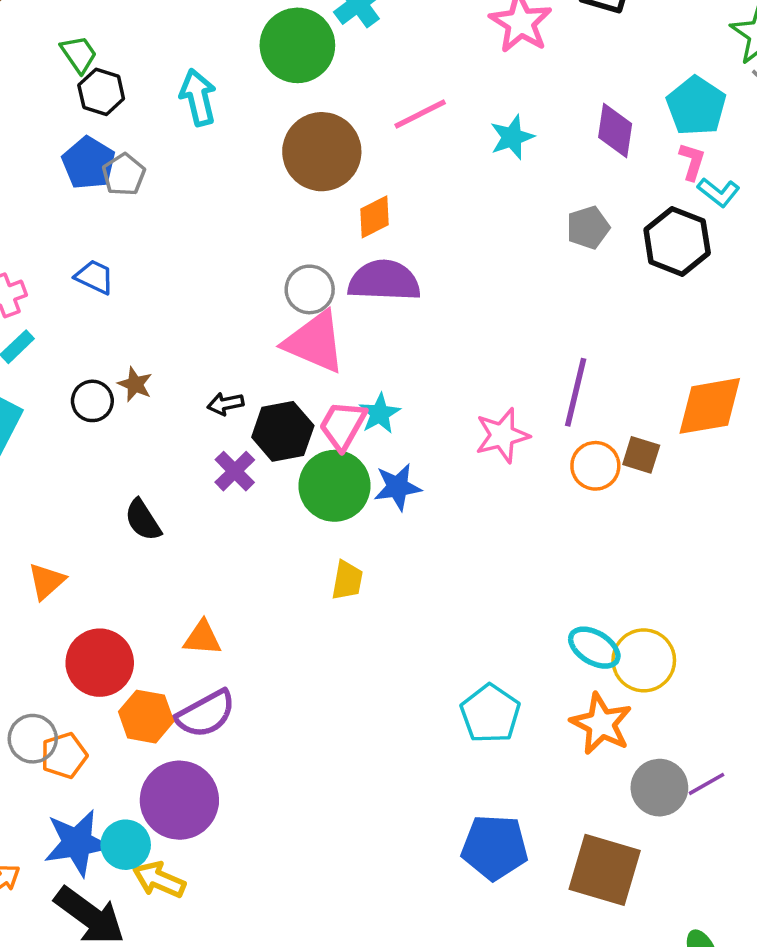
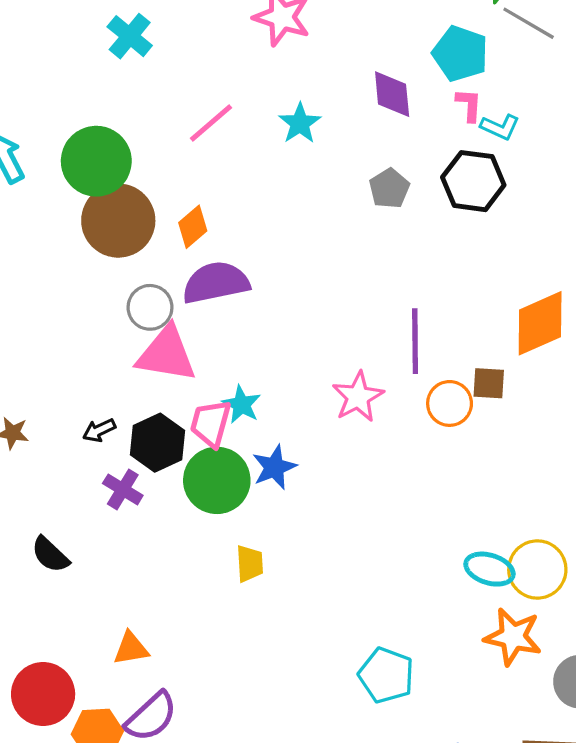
green circle: (297, 45) -> (96, 161), moved
brown circle: (322, 152) -> (118, 221), moved
cyan pentagon: (490, 714) -> (386, 675), moved

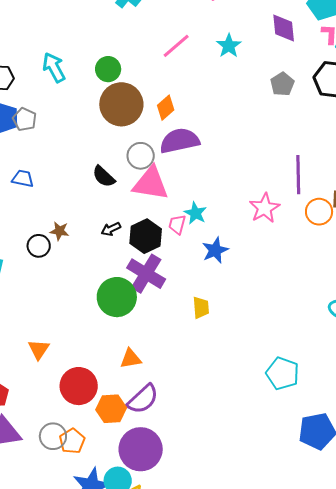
green circle: (96, 161) -> (108, 69), size x0.6
pink trapezoid: (211, 423) -> (177, 224), size x0.7
green circle: (217, 480) -> (117, 297), moved
purple cross: (123, 489) -> (146, 274), moved, size x1.6
black semicircle: (50, 555) -> (104, 177), moved

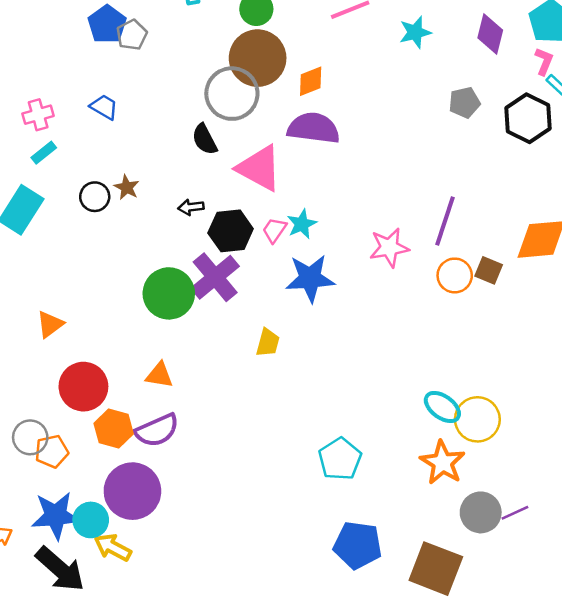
gray circle: (141, 156) -> (232, 94), moved, size x1.5
blue star: (215, 250) -> (310, 278), size x1.4

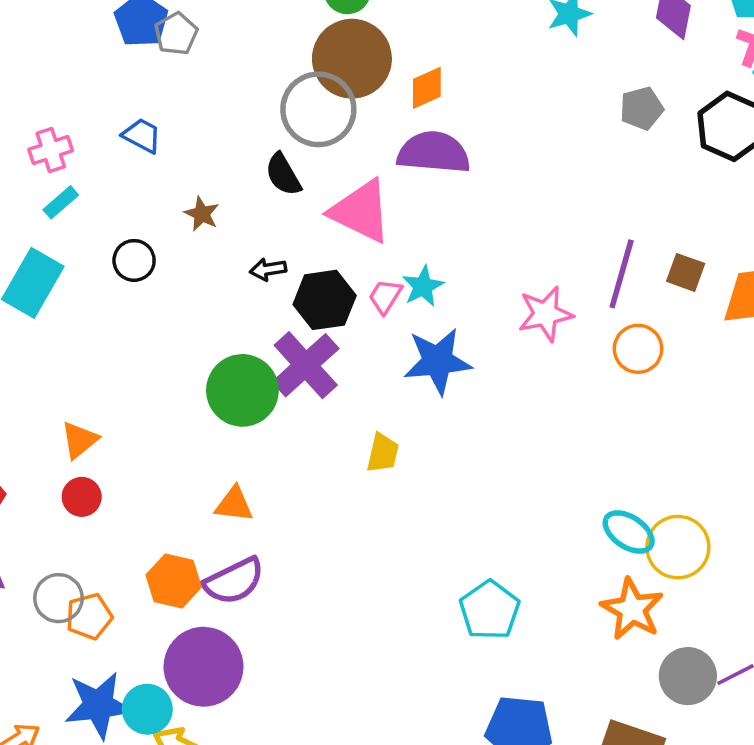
brown star: (127, 187) -> (202, 214), moved
brown square: (489, 270) -> (686, 272), moved
red circle: (83, 387) -> (82, 497), moved, size x0.6

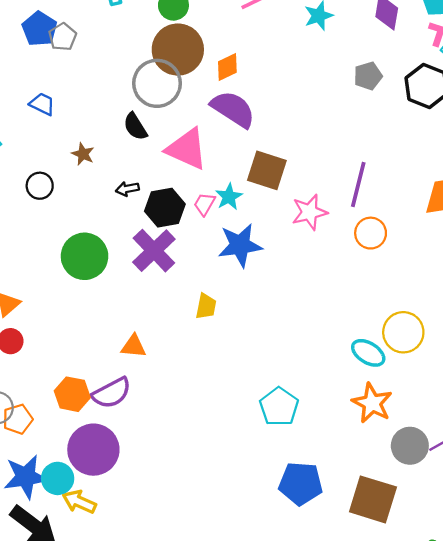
purple semicircle: (434, 153) -> (233, 109), turned 30
brown square: (686, 272) -> (267, 170), moved, size x1.6
green circle: (242, 390) -> (85, 256), moved
orange triangle: (234, 504) -> (134, 346), moved
yellow circle: (678, 547) -> (403, 332), moved

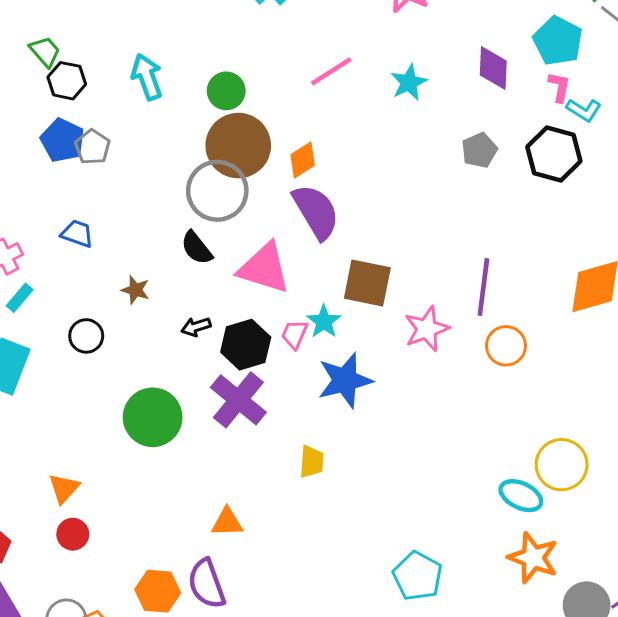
purple semicircle: (233, 109) -> (316, 212), turned 33
purple semicircle: (112, 393) -> (207, 584), turned 105

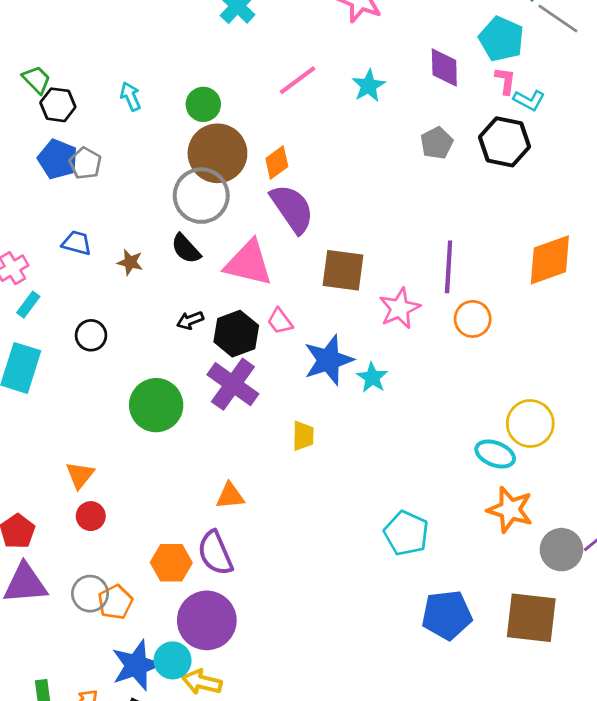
cyan arrow: (147, 77) -> (130, 96), size x0.7
brown star: (135, 290) -> (130, 262), moved
cyan star: (324, 321) -> (372, 378), moved
pink trapezoid: (294, 334) -> (280, 321), turned -56

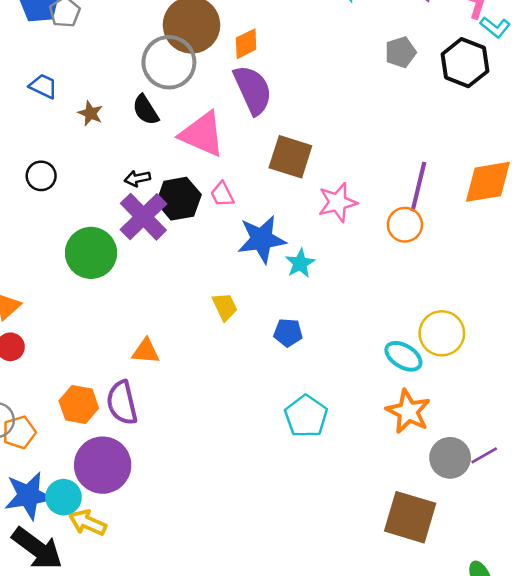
purple line: (449, 267) -> (418, 187), moved
purple cross: (233, 384) -> (143, 217), moved
yellow trapezoid: (303, 436) -> (225, 307), turned -36
blue pentagon: (447, 615) -> (288, 333), moved, size x0.6

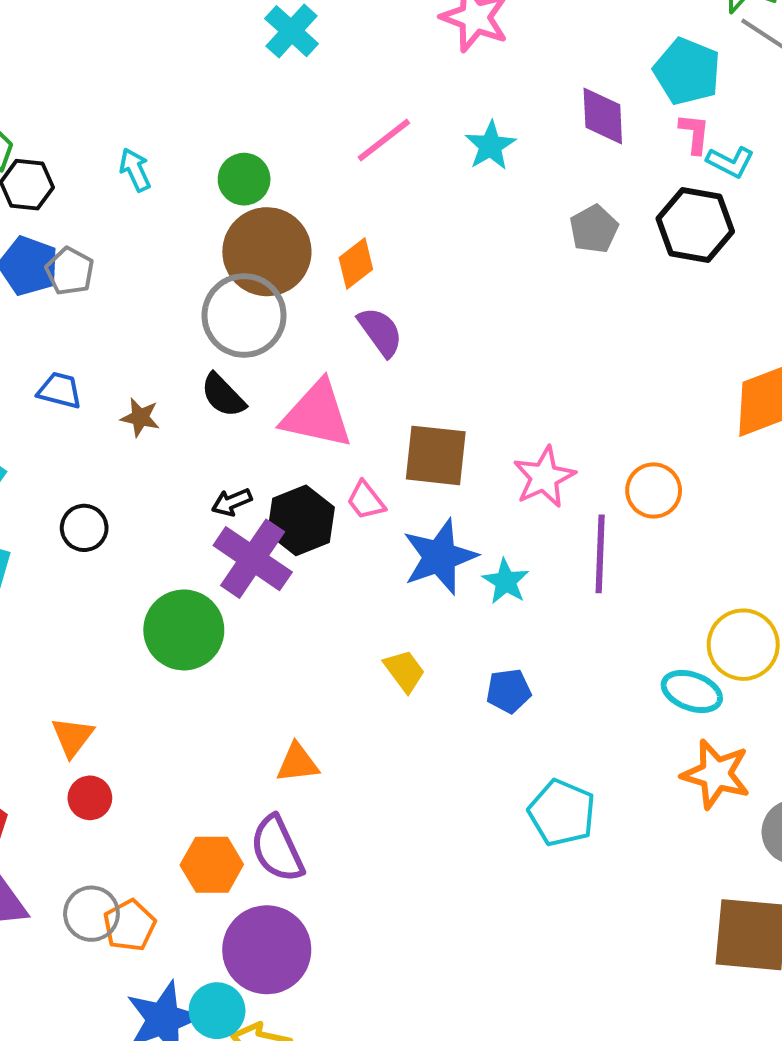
purple semicircle: (253, 90) -> (380, 332), size x0.7
brown square: (290, 157) -> (436, 455), moved
purple line: (418, 187) -> (600, 554), moved

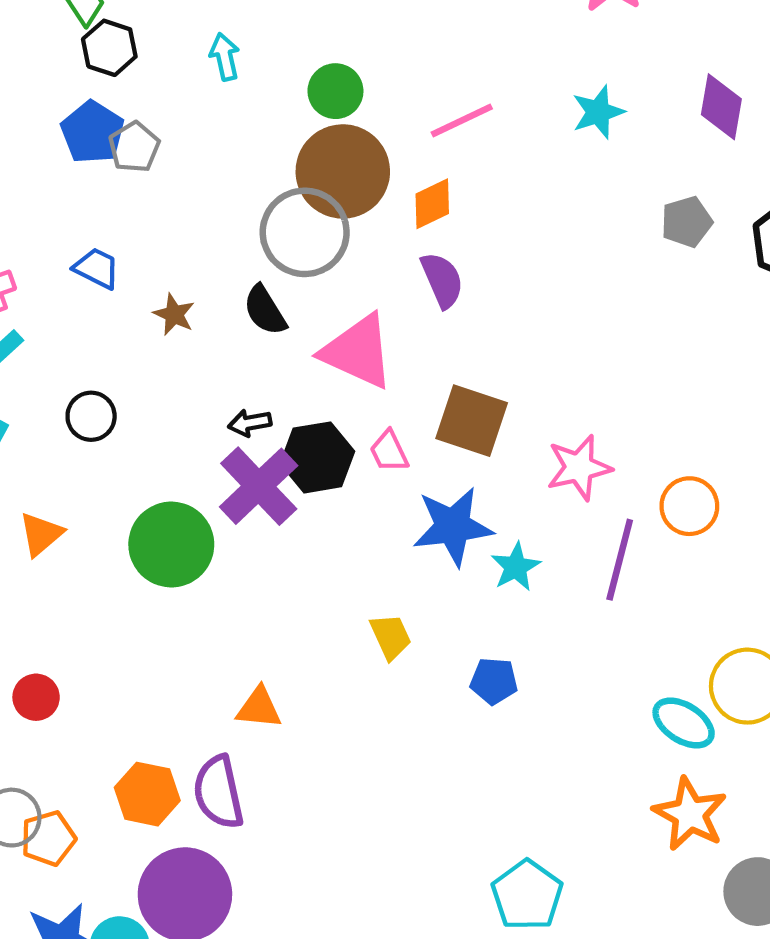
pink line: (384, 140) -> (462, 120), moved
orange triangle: (72, 737) -> (41, 534), moved
cyan pentagon: (562, 813) -> (527, 895), moved

